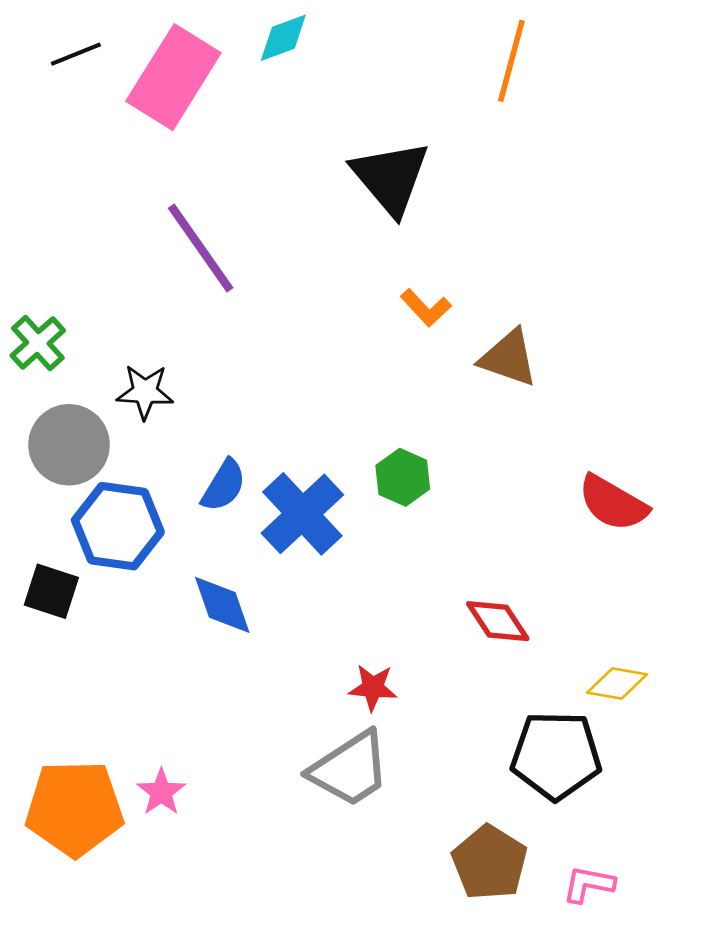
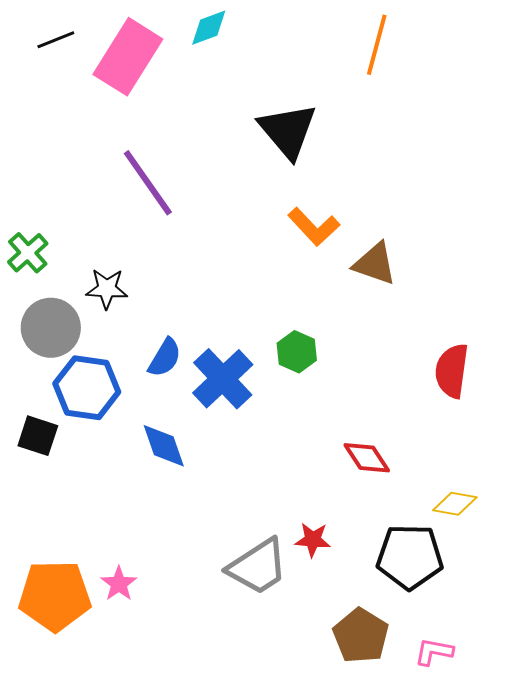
orange L-shape: (426, 308) -> (314, 227), size x1.4
red semicircle: (613, 503) -> (452, 371), turned 68
red star: (373, 688) -> (313, 540), moved

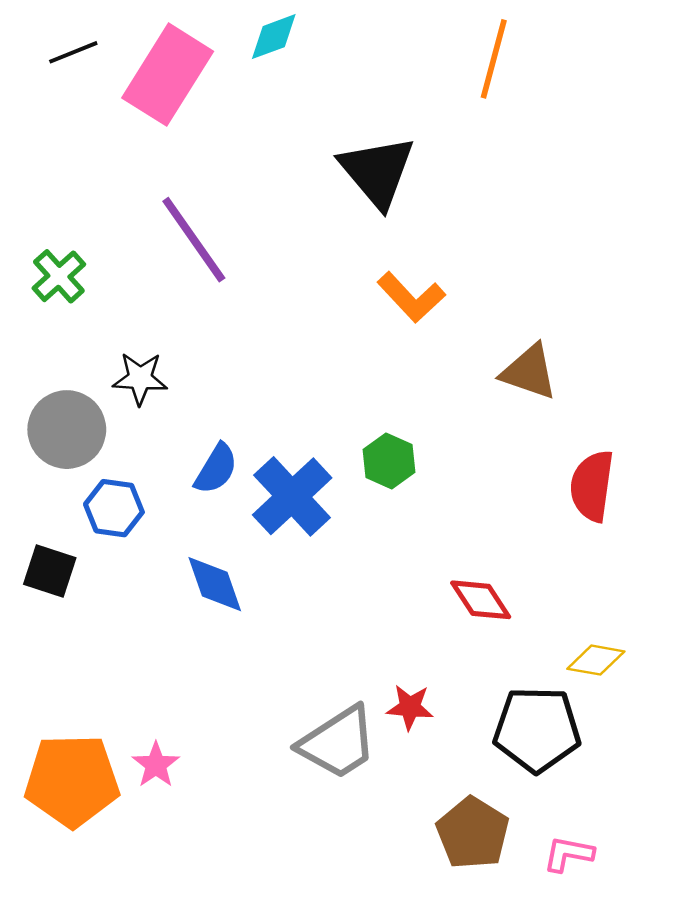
green cross: (28, 253) -> (59, 276), moved
brown triangle: (375, 264) -> (529, 372), moved
blue hexagon: (87, 388) -> (114, 508), size x0.7

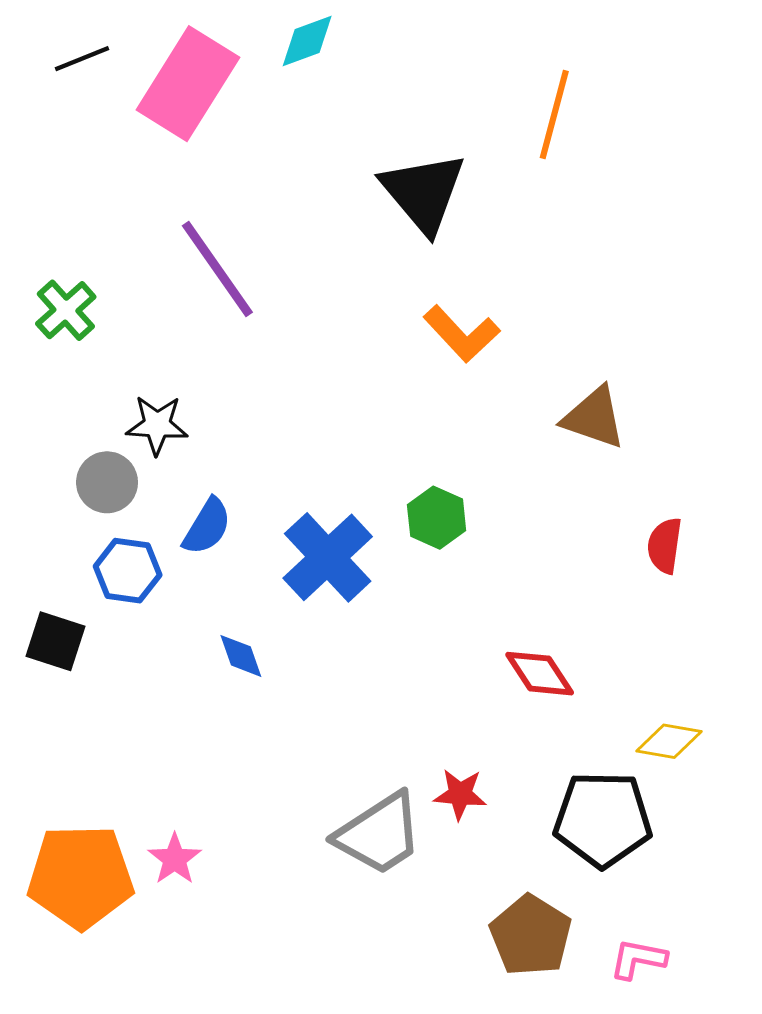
orange line: (494, 59) -> (554, 115), moved
gray circle: (67, 430) -> (107, 482), moved, size x0.7
blue semicircle: (216, 469) -> (207, 526), moved
red semicircle: (592, 486) -> (665, 546), size x0.7
blue diamond: (215, 584) -> (241, 656), size x0.7

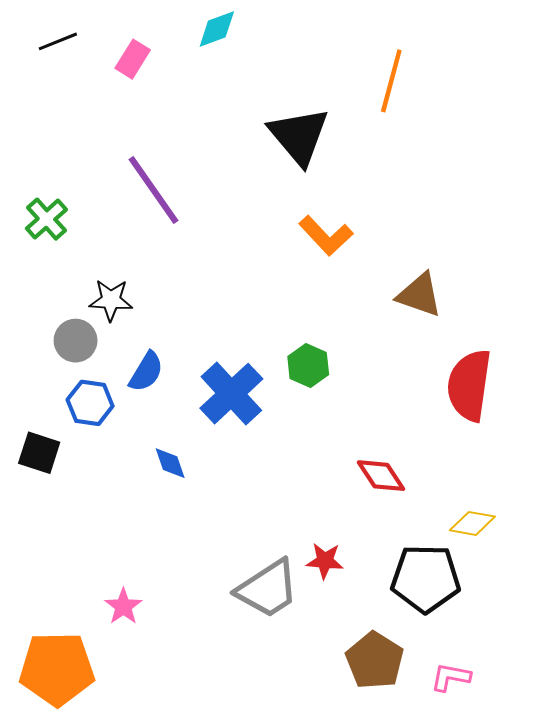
pink rectangle: (188, 84) -> (133, 59), size x0.5
red semicircle: (665, 546) -> (469, 385), size x1.8
orange pentagon: (81, 877) -> (57, 669), moved

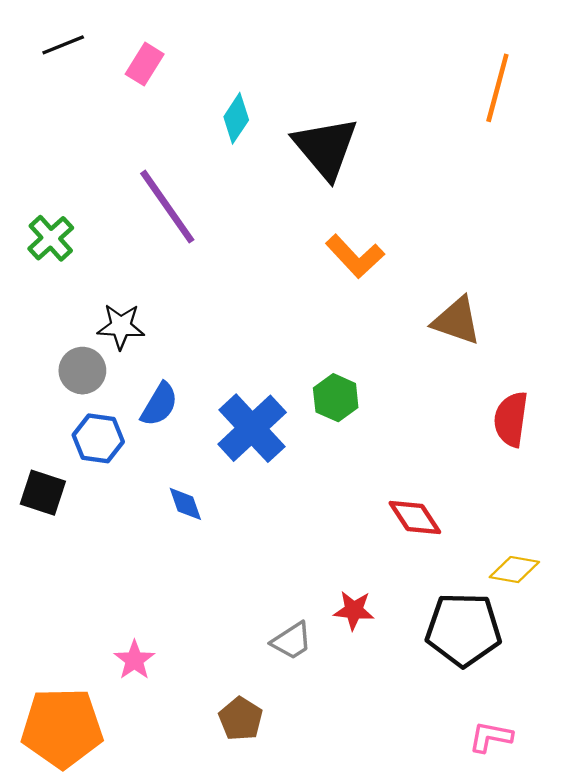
cyan diamond: (217, 29) -> (236, 118), moved, turned -36
orange line: (391, 81) -> (497, 88), moved
red semicircle: (469, 385) -> (511, 419), size x0.7
gray trapezoid: (268, 589) -> (292, 641), size x0.6
brown pentagon: (375, 661) -> (241, 719), moved, size x0.7

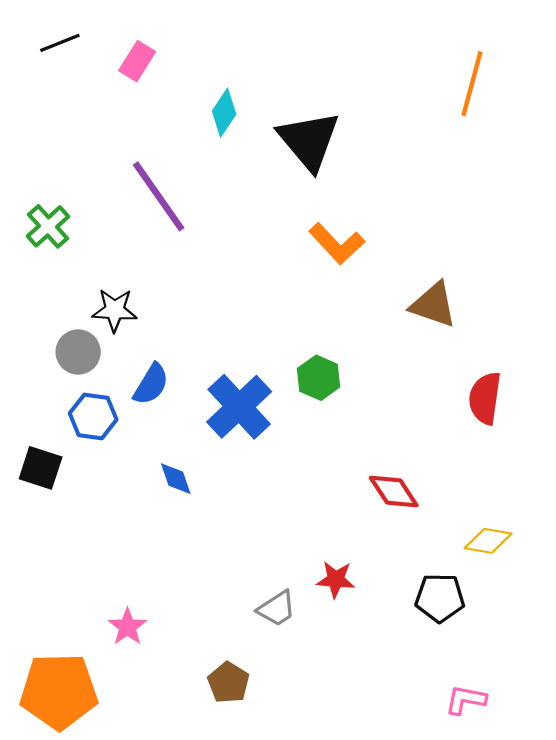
black pentagon: (463, 629) -> (440, 598), size x0.7

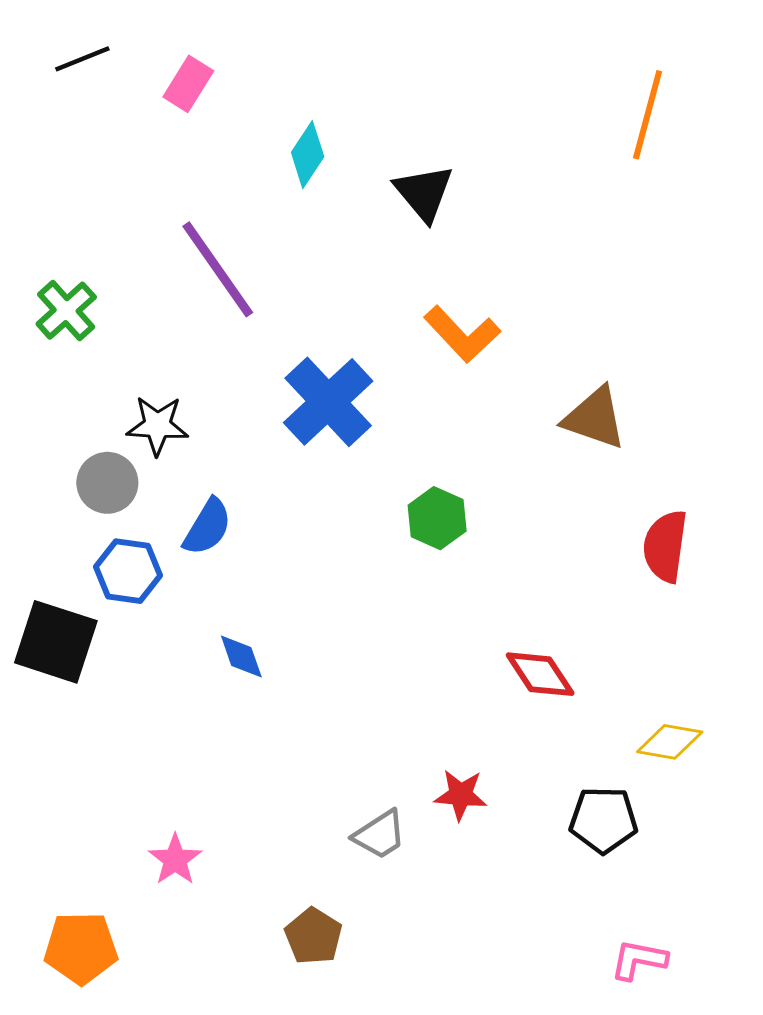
black triangle: (309, 141) -> (424, 193), size x0.7
blue cross: (239, 407) -> (328, 402), moved
black square: (41, 468) -> (56, 642), size x1.4
orange pentagon: (59, 691) -> (81, 948), size x0.7

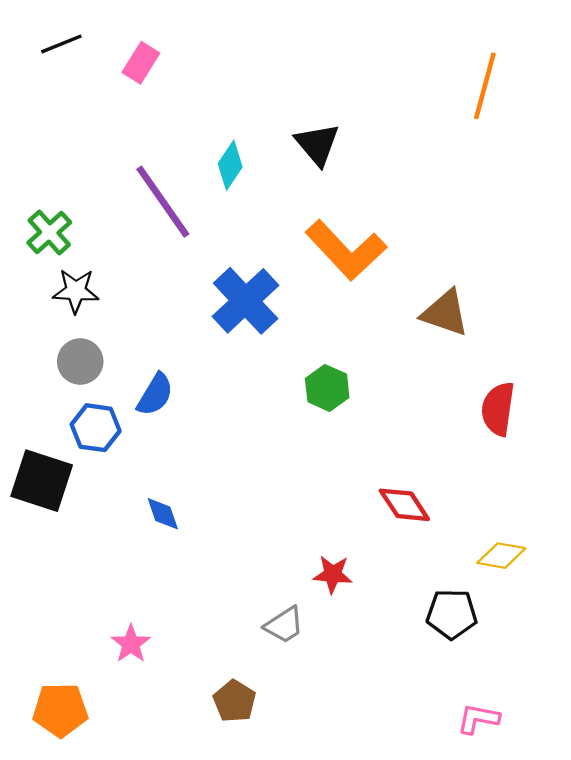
cyan diamond: (308, 155) -> (230, 165), moved
orange L-shape: (462, 334) -> (346, 250), size x1.4
black star: (157, 425) -> (76, 291), moved
blue diamond: (241, 657) -> (163, 514), moved
red star: (461, 795) -> (333, 574), moved

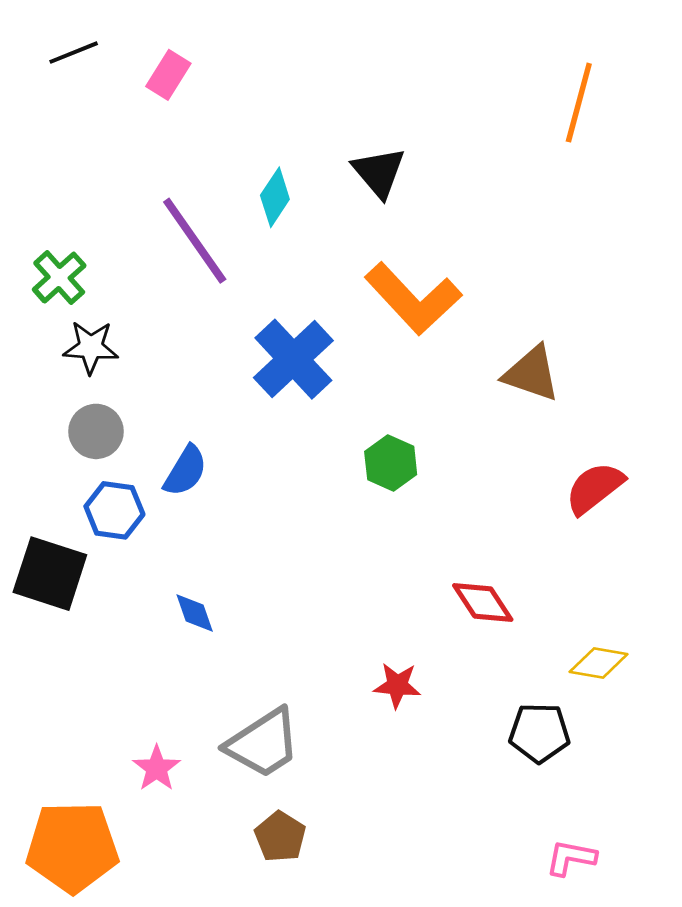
red semicircle: (498, 409) -> (595, 488), turned 44
gray trapezoid: (284, 625) -> (263, 743), moved, size x1.6
orange pentagon: (60, 710) -> (72, 847), size x1.4

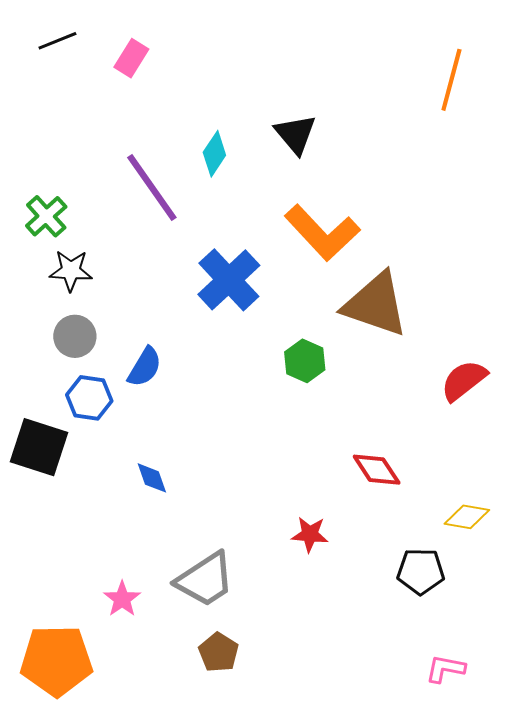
brown triangle: (531, 374) -> (376, 304), moved, size x1.5

